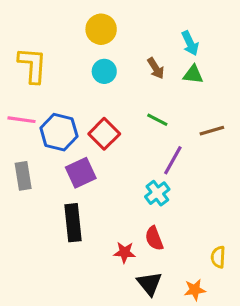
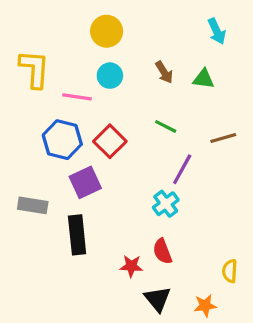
cyan arrow: (190, 43) -> (217, 31), moved
pink line: (22, 120) -> (77, 97), moved
gray rectangle: (23, 176) -> (33, 205), moved, turned -72

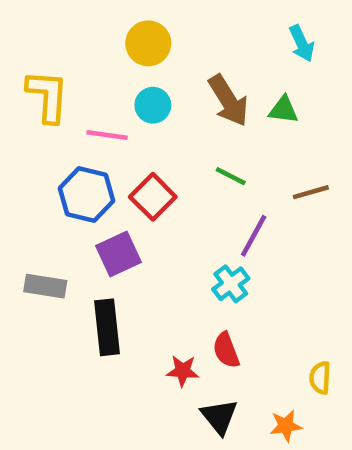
brown arrow: (164, 72) -> (228, 101), size x1.6

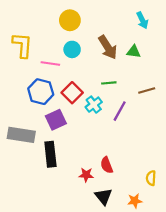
green line: (231, 176) -> (109, 83), turned -32
cyan cross: (231, 284) -> (94, 105), moved
gray rectangle: (45, 286) -> (21, 135), size x1.4

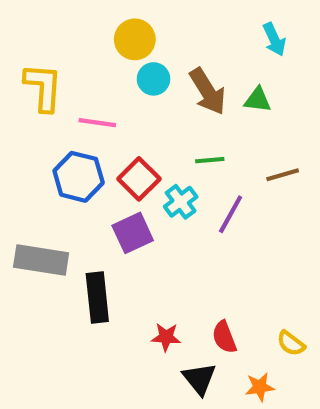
cyan circle: (72, 49) -> (154, 79), moved
purple square: (56, 120) -> (133, 233), moved
red semicircle: (107, 165) -> (224, 337), moved
yellow semicircle: (151, 178) -> (291, 343), turned -56

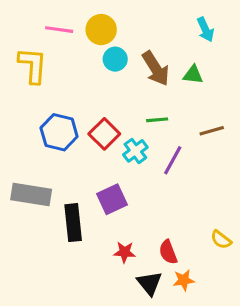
pink line: (97, 123) -> (59, 30), moved
purple square: (133, 233) -> (112, 199), moved
yellow semicircle: (291, 343) -> (221, 240), moved
orange star: (260, 387) -> (184, 280), moved

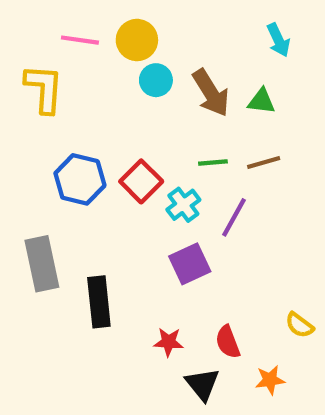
brown line: (212, 131) -> (264, 162), moved
gray rectangle: (31, 195) -> (42, 264), turned 69
purple square: (112, 199) -> (190, 264), moved
orange star: (184, 280) -> (270, 380), moved

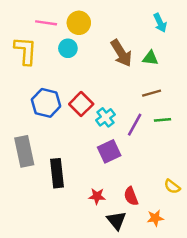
cyan circle: (156, 80) -> (68, 48), moved
green line: (213, 162) -> (162, 120), moved

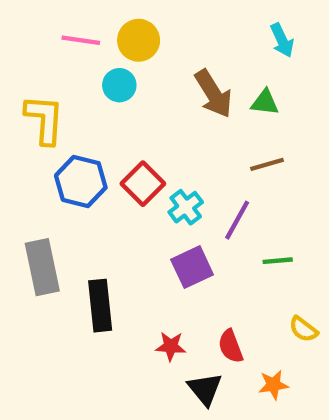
yellow L-shape: (25, 51) -> (44, 119), moved
green line: (162, 120) -> (278, 261), moved

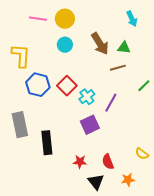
cyan circle: (119, 85) -> (65, 45), moved
brown line: (267, 164) -> (118, 68), moved
green line: (278, 261) -> (144, 86), moved, turned -40

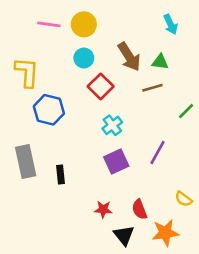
red square: (67, 86) -> (101, 86), moved
purple line: (111, 103) -> (158, 152), moved
black rectangle: (47, 143) -> (61, 174), moved, size x0.6
orange star: (128, 180) -> (165, 233), size x1.5

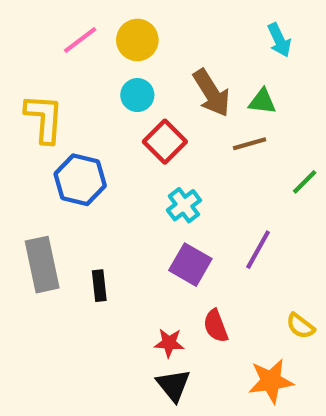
pink line: (49, 24) -> (80, 40), turned -45
purple square: (116, 162) -> (190, 265), turned -35
red semicircle: (139, 209) -> (216, 326), moved
black triangle: (124, 235) -> (173, 385), moved

